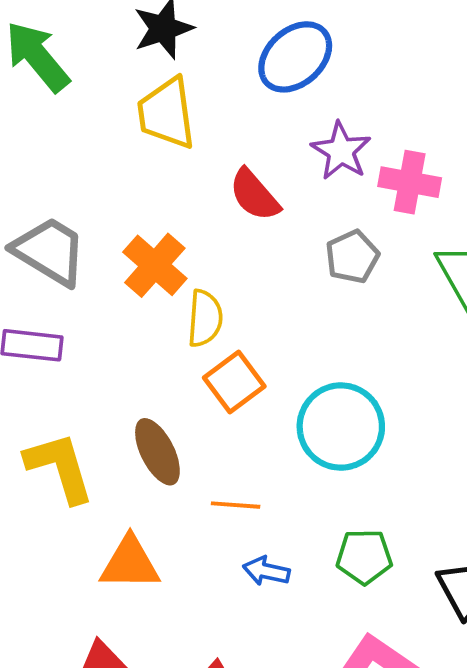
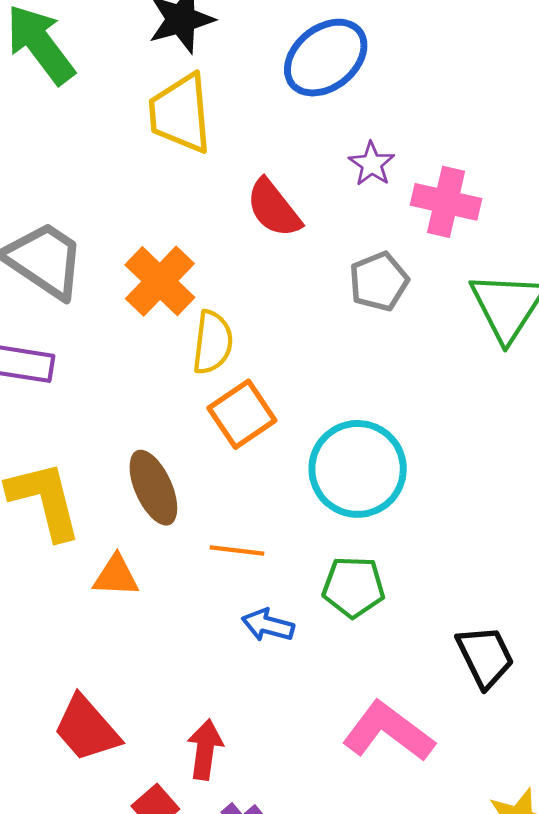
purple star: (341, 151) -> (372, 164), size x0.7
green pentagon: (364, 557) -> (353, 587), moved
orange triangle: (130, 563) -> (116, 576), moved, size x0.7

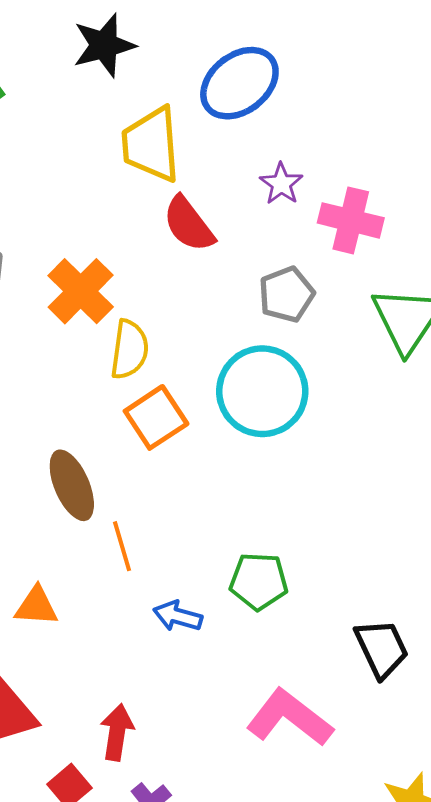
yellow trapezoid: (180, 113) -> (151, 144), moved
cyan circle: (358, 469) -> (262, 391), moved
orange line: (237, 551) -> (122, 546), moved, turned 66
orange triangle: (116, 576) -> (36, 606), moved

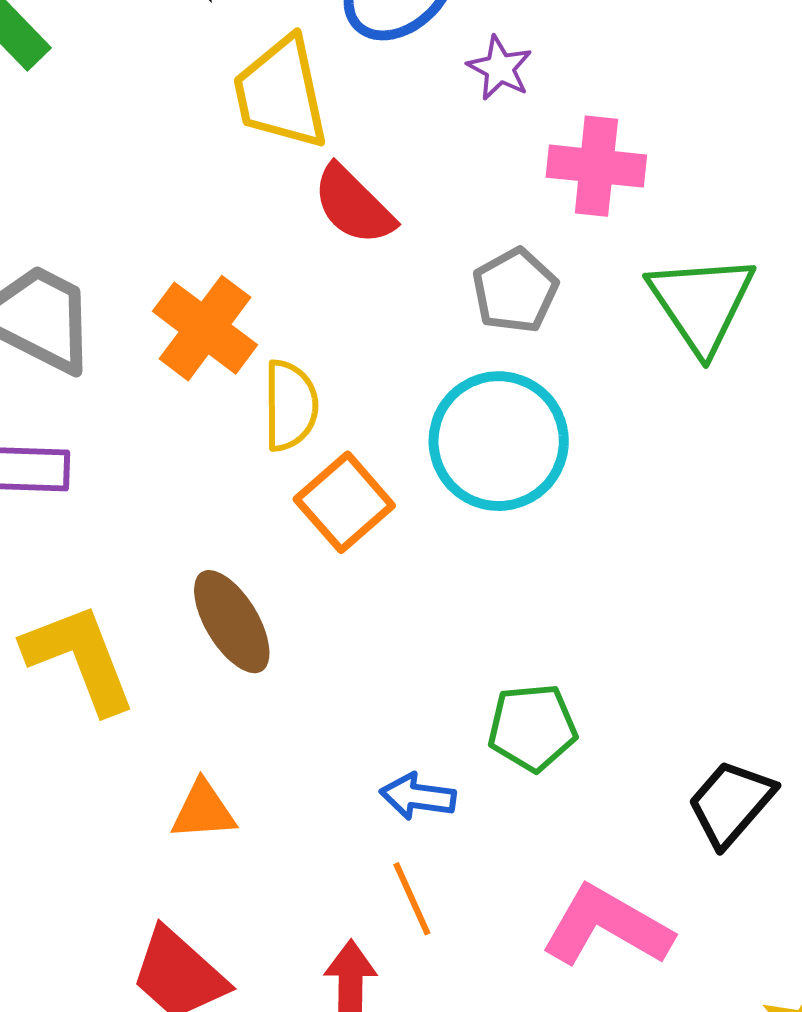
purple star: (281, 184) -> (500, 68), moved
orange line: (122, 546) -> (412, 899), moved
black trapezoid: (382, 648) -> (731, 803), turned -106

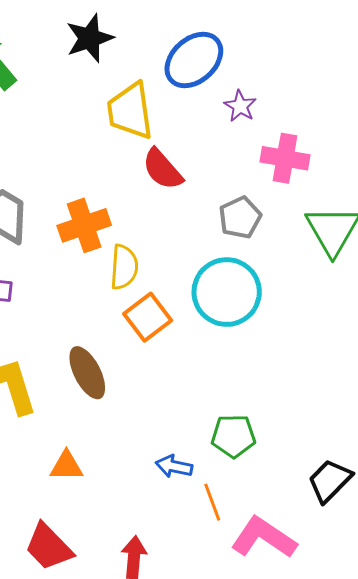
orange cross: (205, 328) -> (84, 225), turned 30
orange line: (412, 899) -> (212, 502), moved

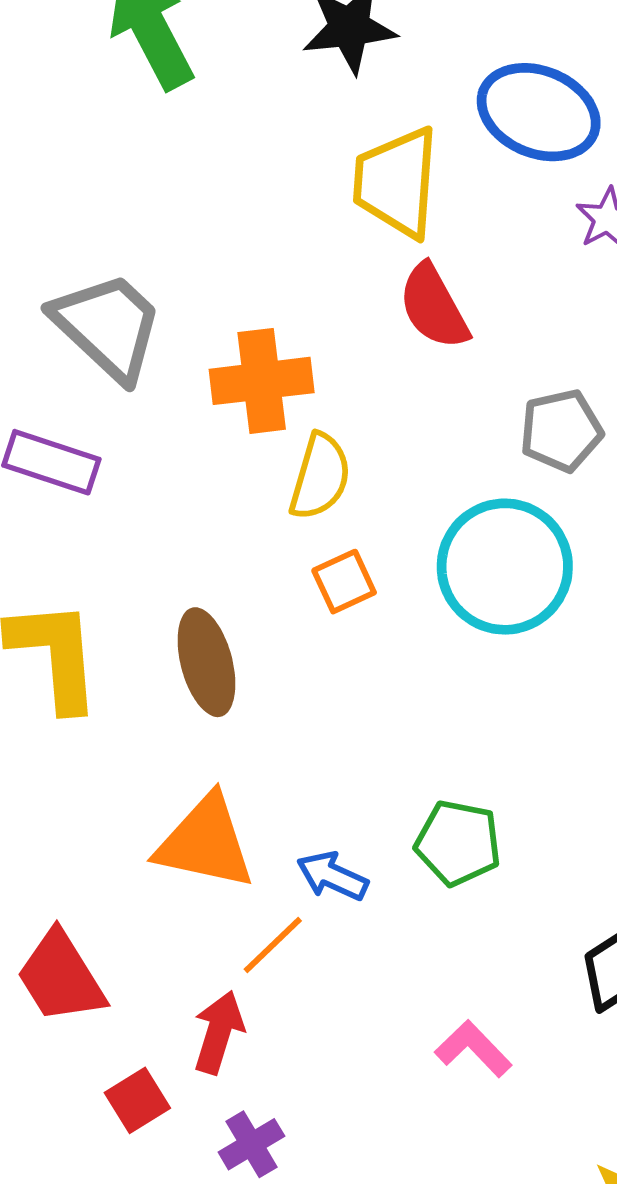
blue ellipse: (194, 60) -> (539, 112), turned 52
orange square: (148, 317) -> (344, 582), size x0.7
orange triangle: (66, 466) -> (205, 842), moved, size x1.6
orange line: (212, 502) -> (273, 945), moved, turned 54
pink L-shape: (264, 538) -> (473, 1049), size x0.6

